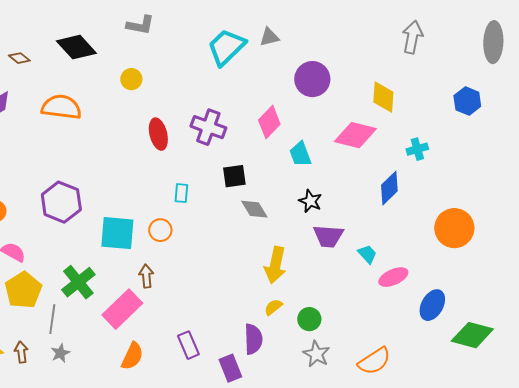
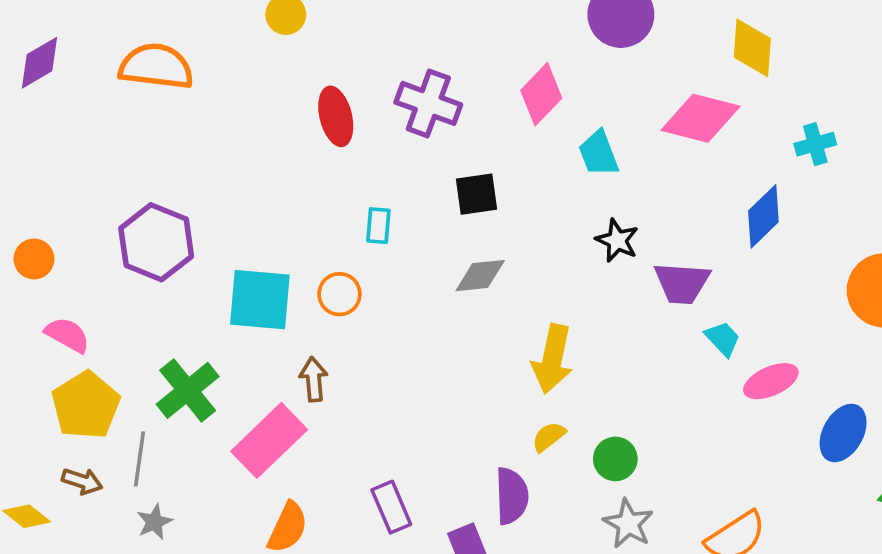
gray diamond: (254, 209) -> (480, 276), moved, turned -64
purple trapezoid: (328, 236) -> (682, 283), moved
brown arrow: (21, 352) -> (82, 481), moved, turned 115

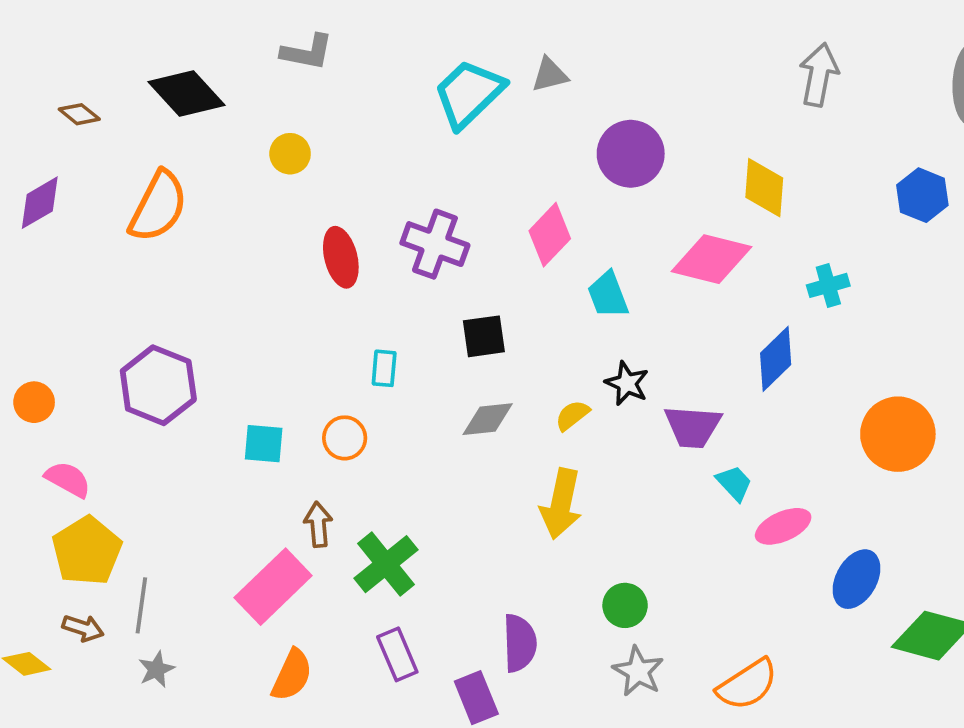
orange semicircle: (156, 66) -> (158, 206), turned 110
cyan square: (260, 300) -> (264, 444), size x0.6
green cross: (188, 390) -> (386, 564), moved
yellow semicircle: (549, 437) -> (572, 415), moved

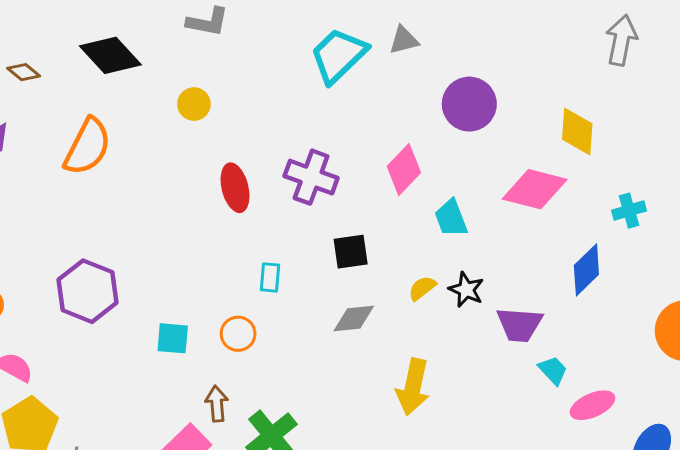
yellow semicircle: (572, 415) -> (422, 288), moved

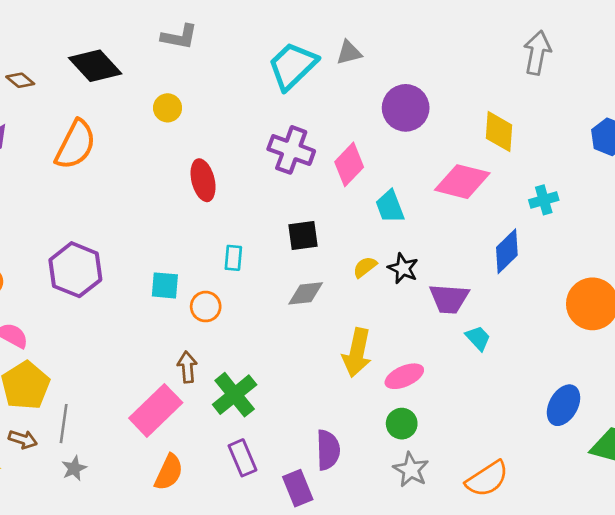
purple cross: (311, 177) -> (291, 150), moved
cyan square: (173, 338) -> (165, 285), moved
pink ellipse: (592, 405) -> (404, 376), moved

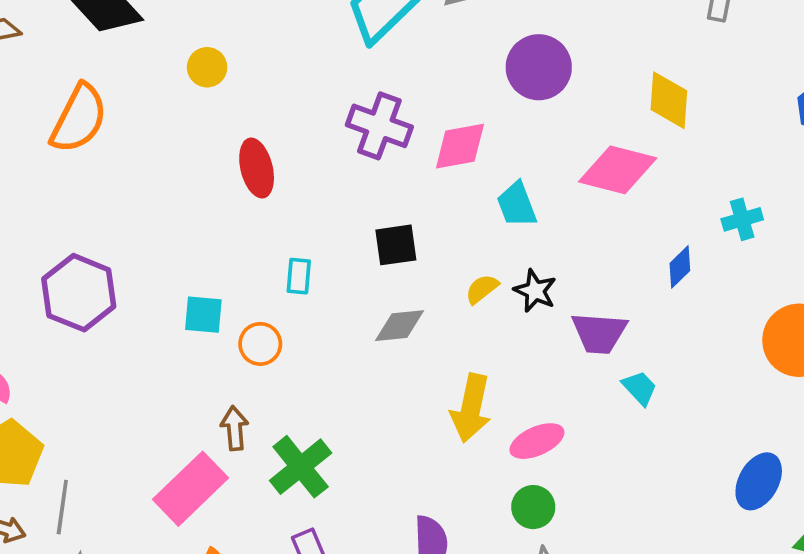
pink diamond: (349, 164) -> (460, 146), turned 36
cyan cross: (544, 200) -> (742, 219), moved
blue diamond: (507, 251) -> (680, 267), size x0.7

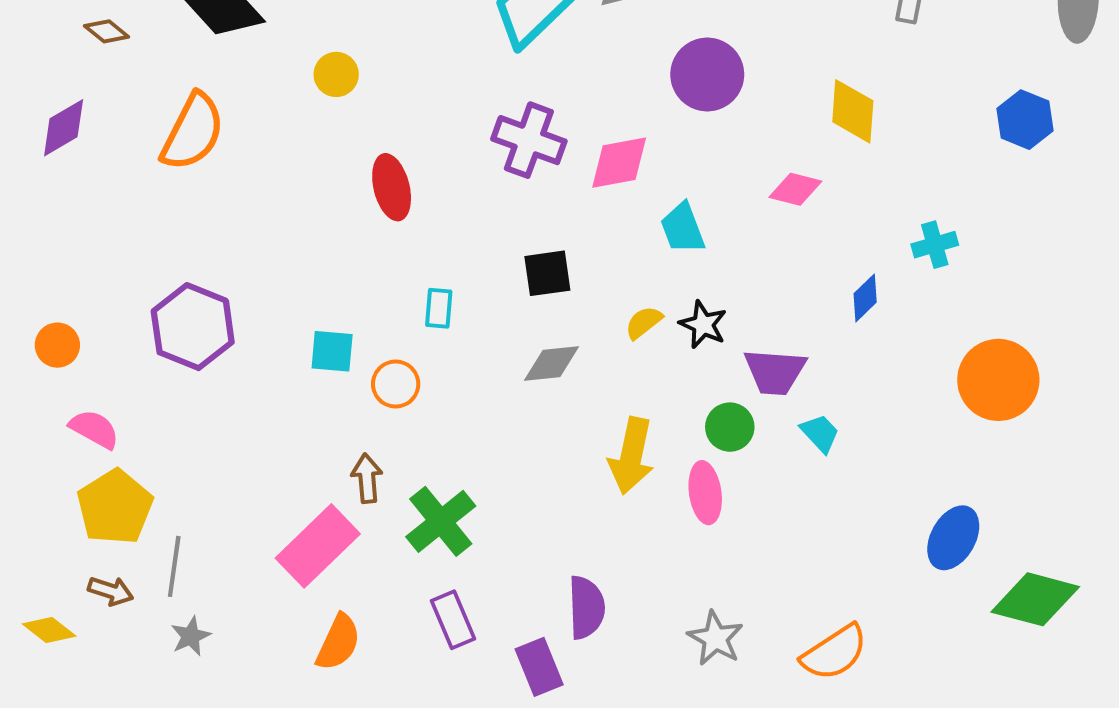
pink diamond: (618, 170) -> (795, 189), size x0.6
pink ellipse: (537, 441) -> (705, 493), turned -74
green circle: (533, 507) -> (730, 427), moved

